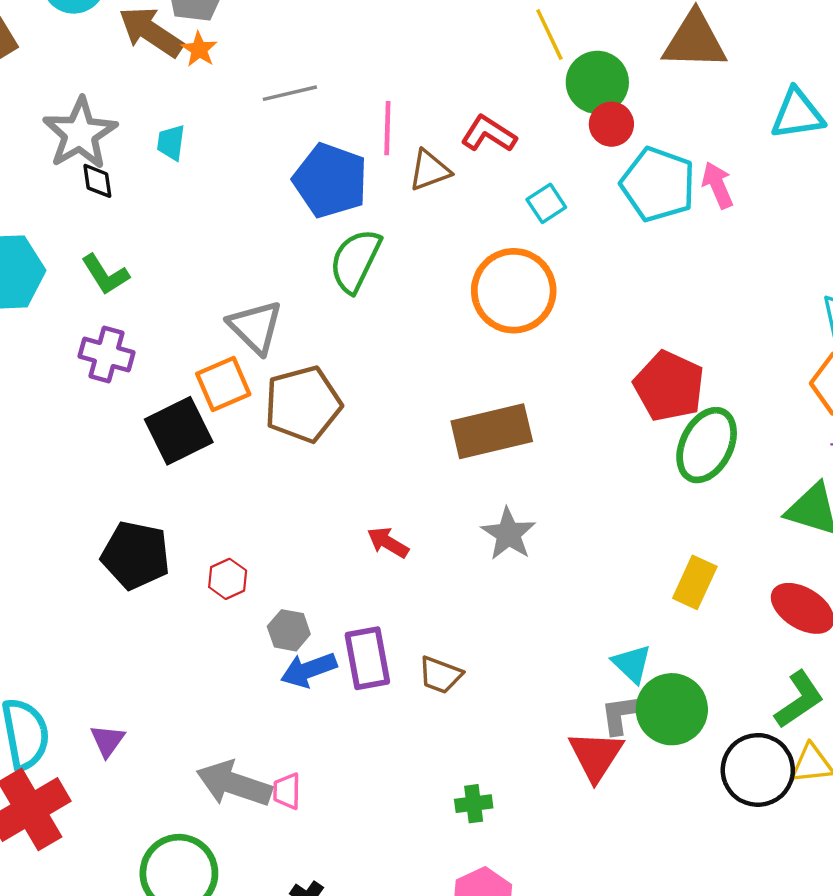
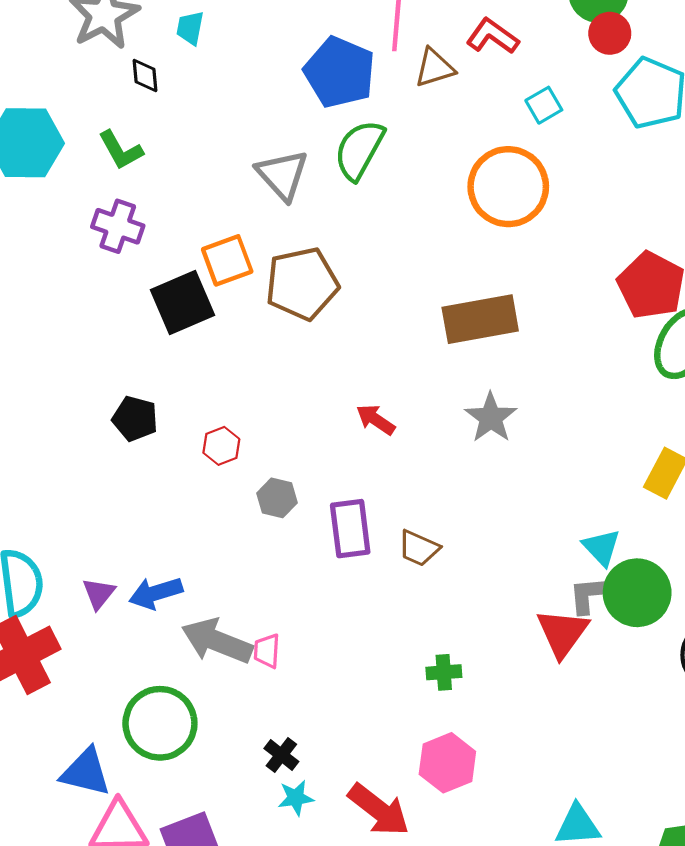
black diamond: (97, 181) -> (145, 75), moved
gray triangle: (255, 327) -> (282, 175), moved
black pentagon: (136, 555) -> (135, 419), size x0.7
blue arrow: (309, 670) -> (156, 593), moved

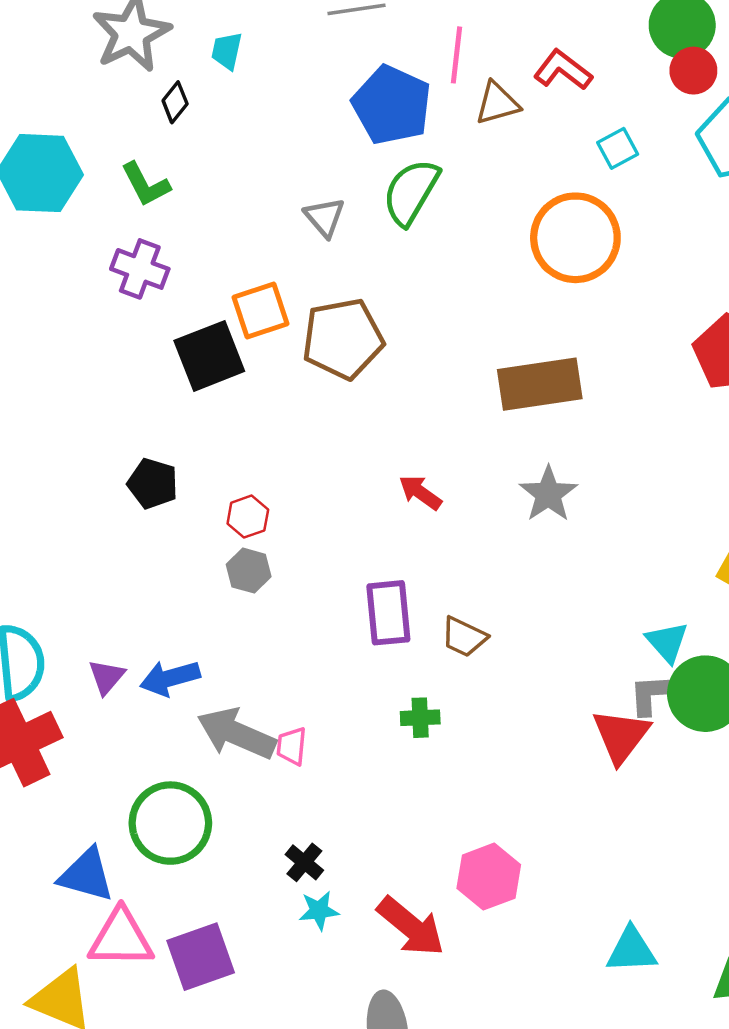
black diamond: (145, 75) -> (175, 102), turned 42
gray triangle: (282, 175) -> (325, 217), size x0.7
gray hexagon: (277, 498) -> (249, 571), moved
green cross: (444, 672) -> (420, 718), moved

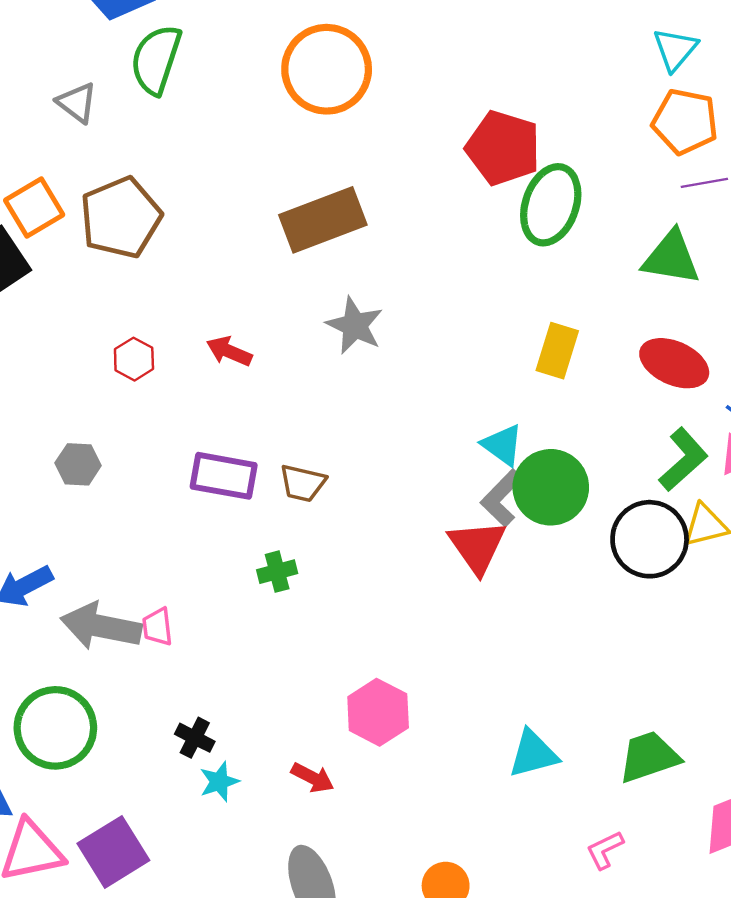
red hexagon: (248, 517) -> (134, 359), moved
purple rectangle: (388, 613) -> (224, 476), turned -62
gray L-shape: (655, 694) -> (502, 498), turned -30
red arrow: (411, 927) -> (313, 778), size x0.6

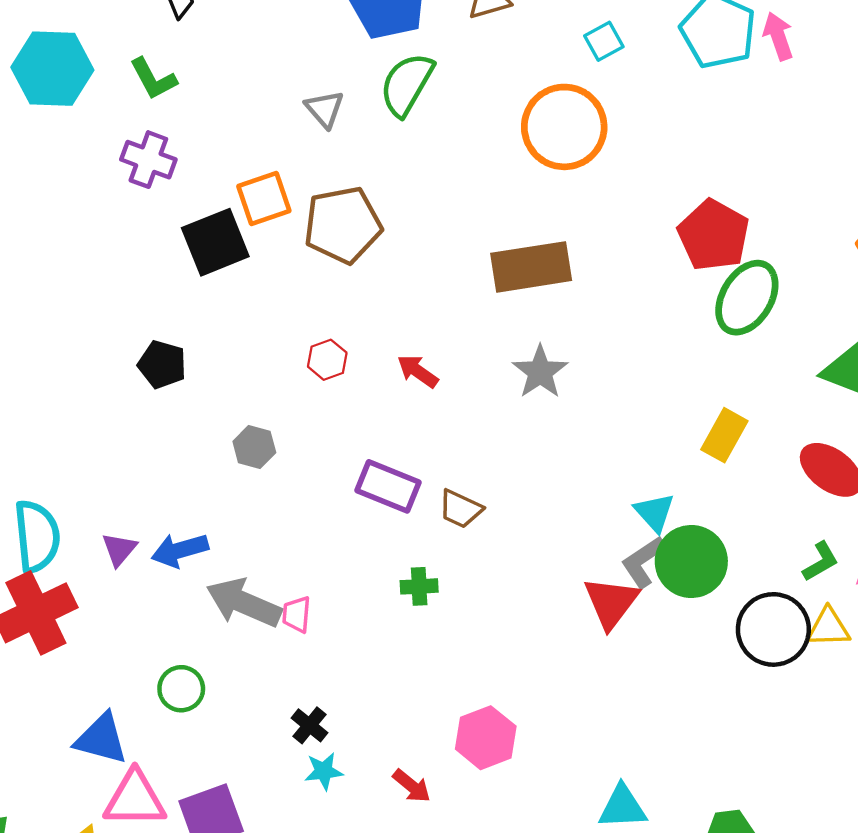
green L-shape: (683, 459) -> (821, 562), size x0.7
green circle: (55, 728) -> (181, 689), size x0.6

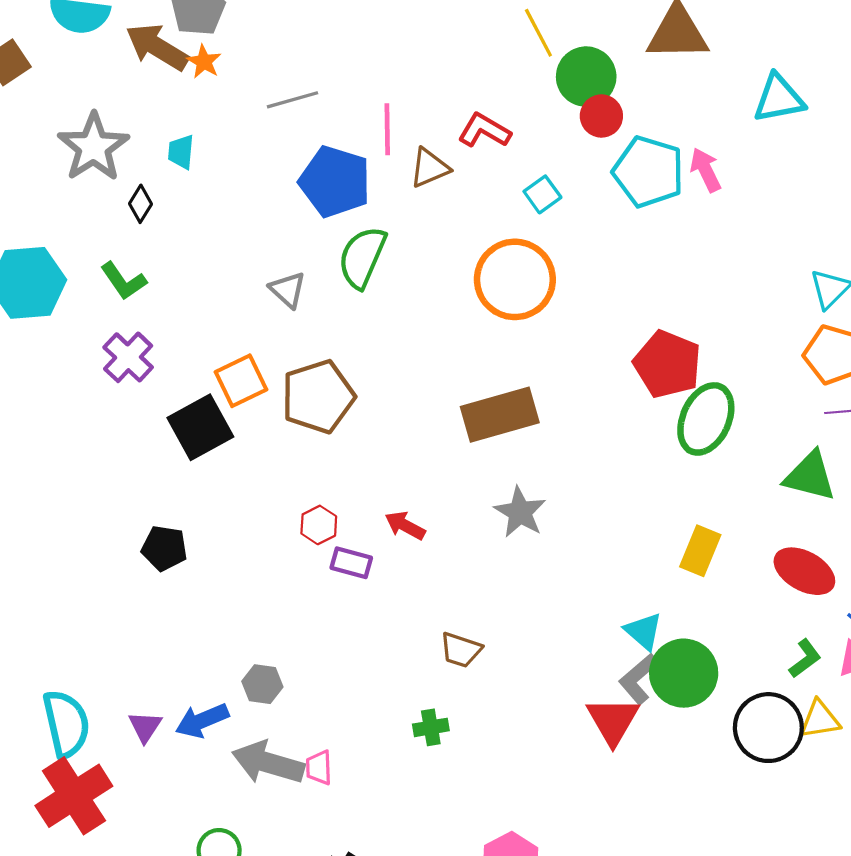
purple cross: (148, 160) -> (128, 357), turned 30
gray hexagon: (254, 447) -> (262, 684), moved
purple rectangle: (388, 486) -> (351, 563), moved, size x0.7

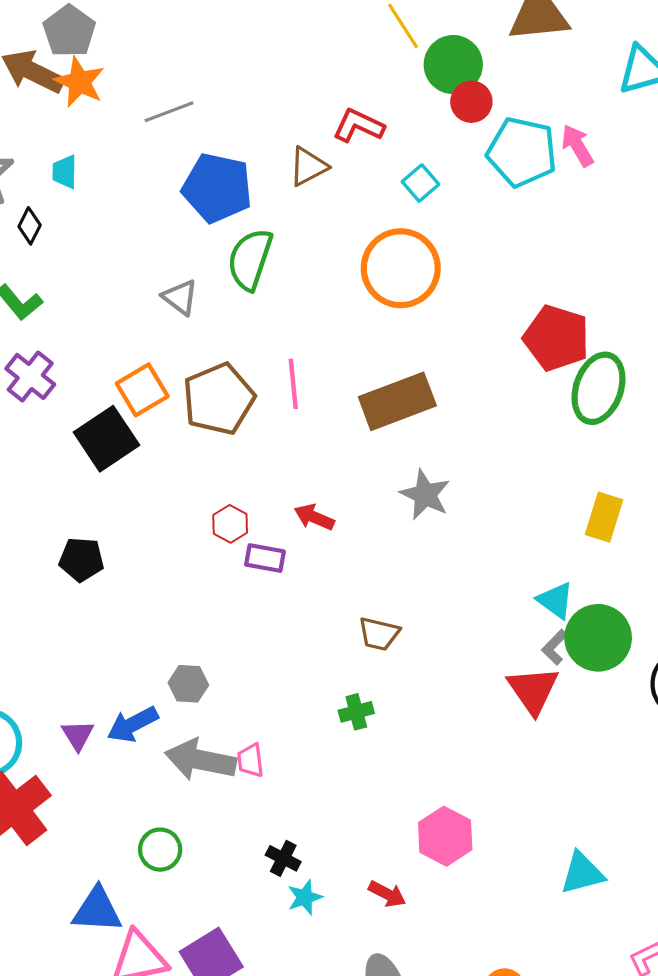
orange star: (204, 62) -> (80, 82), size x1.5
pink line: (387, 129) -> (293, 384), moved
gray L-shape: (639, 679) -> (555, 647), size x0.7

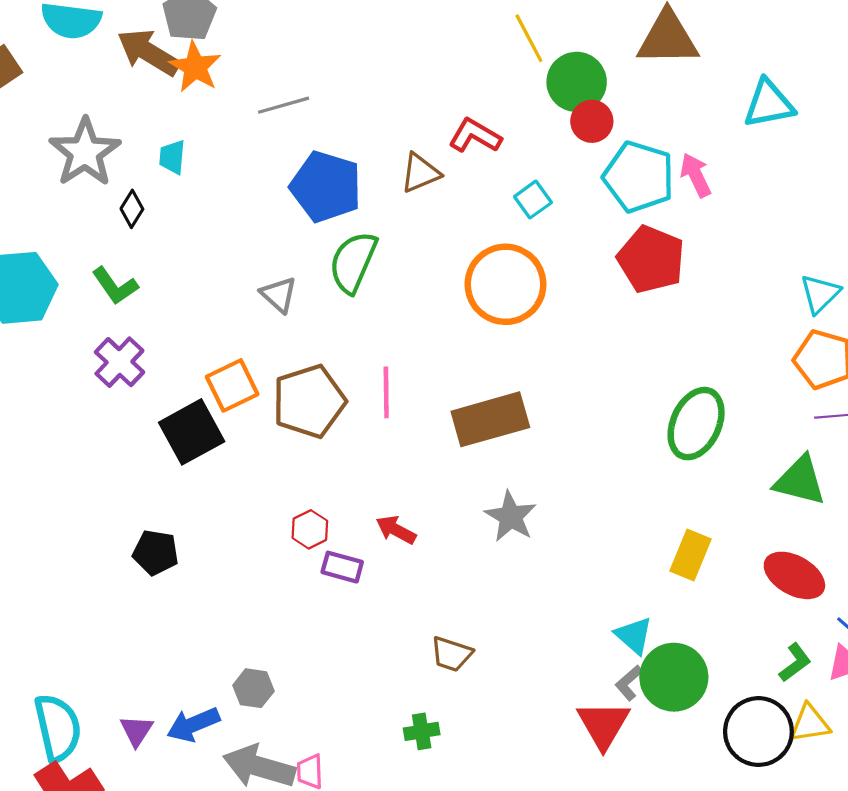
red pentagon: (556, 338) -> (651, 259), moved

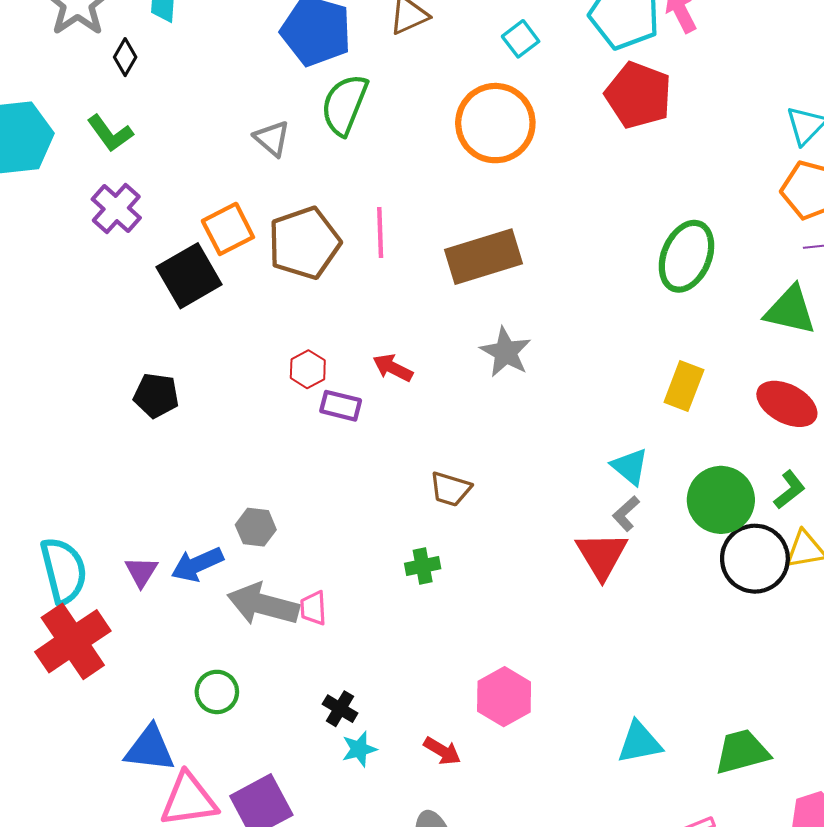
green circle: (674, 677) -> (721, 500), moved

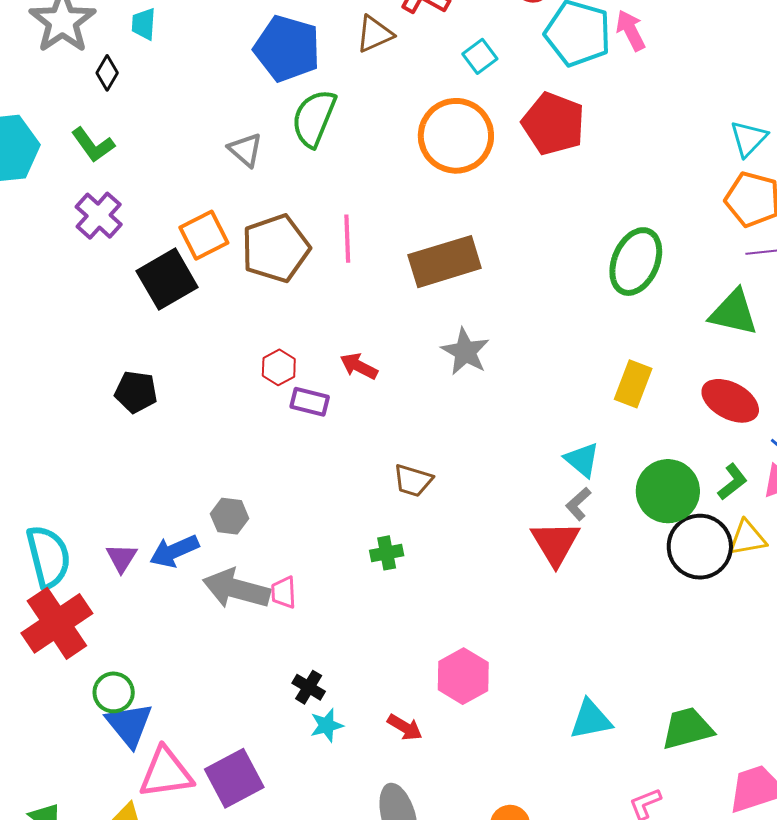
red pentagon: (638, 95) -> (553, 124), moved
green circle: (217, 692) -> (114, 692), moved
blue triangle: (150, 749) -> (129, 725), turned 44

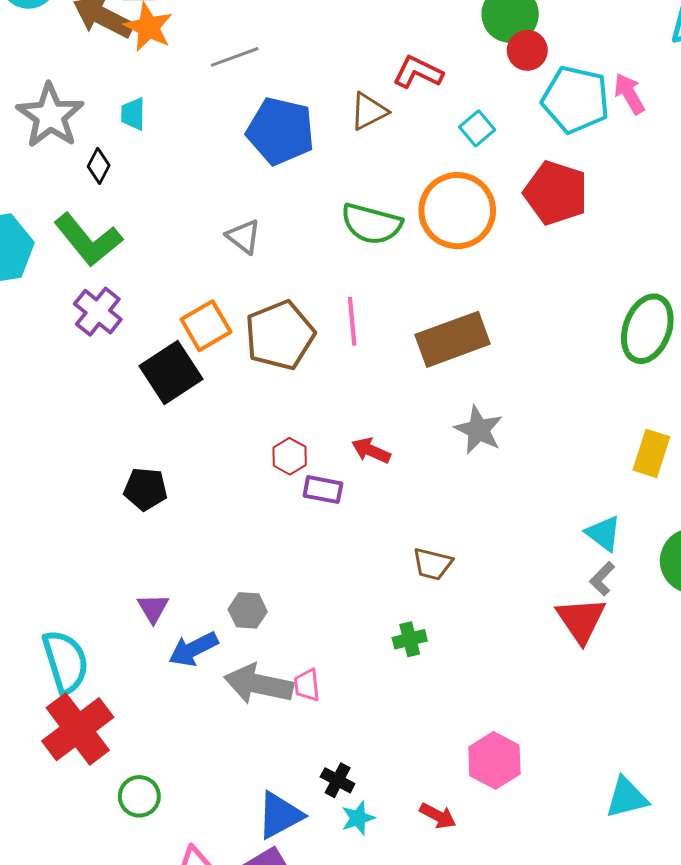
green semicircle: (314, 118) -> (371, 224), moved, turned -94
green L-shape: (93, 145) -> (88, 240), size x1.5
purple triangle: (122, 558) -> (153, 608), moved
blue triangle: (129, 725) -> (280, 815), moved, turned 44

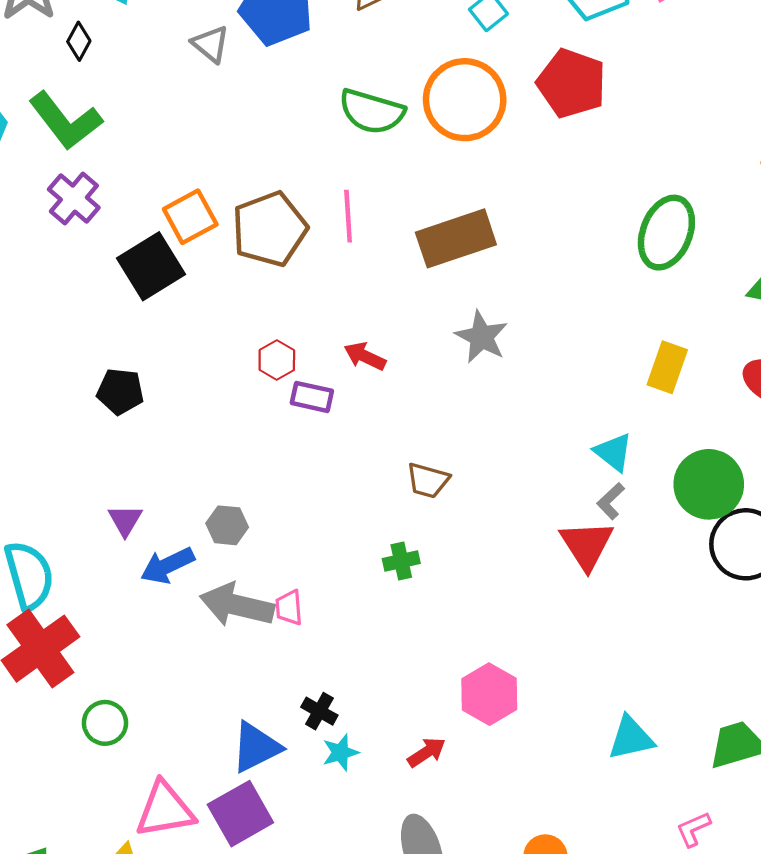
gray triangle: (244, 236) -> (211, 44), moved
red arrow: (438, 816) -> (427, 752), turned -63

